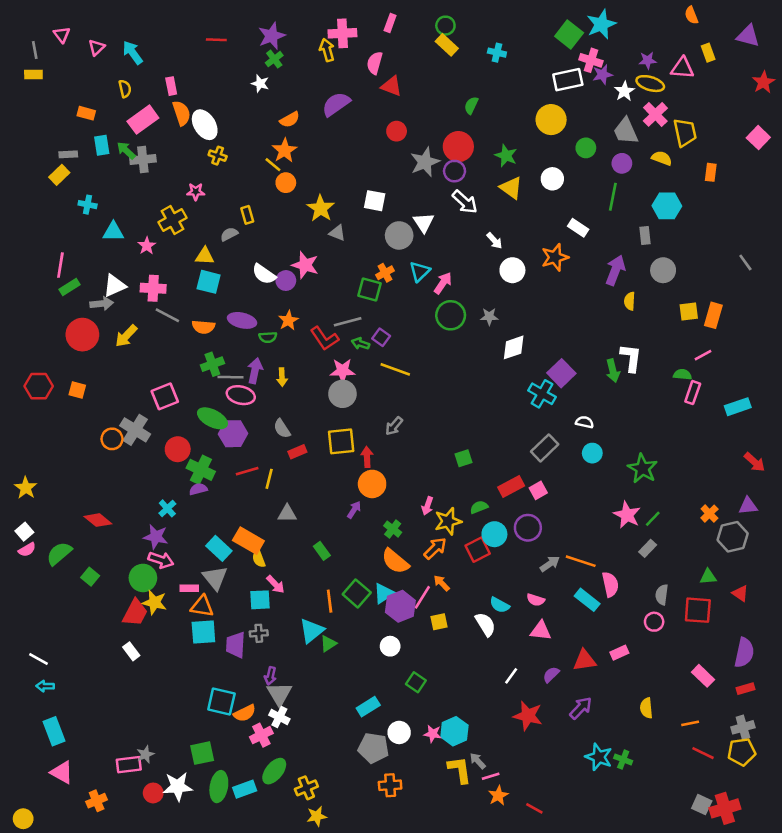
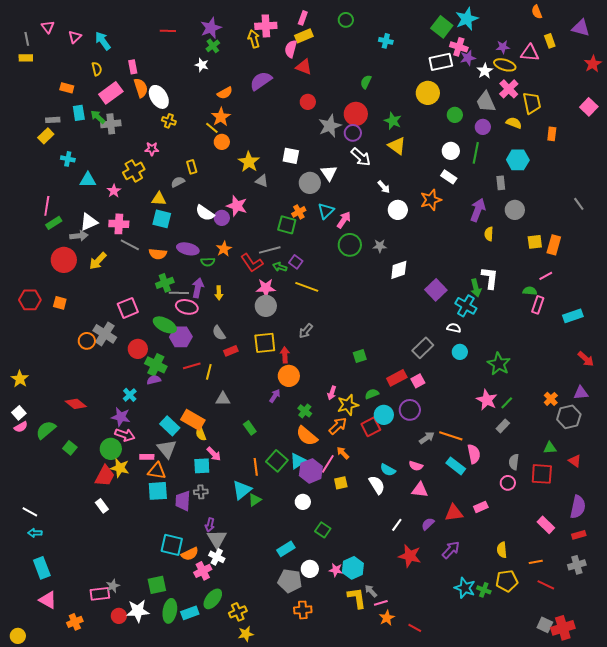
yellow rectangle: (447, 45) -> (304, 36), moved, turned -66
white circle: (552, 179) -> (451, 151), moved
cyan cross: (542, 394) -> (466, 306), moved
yellow pentagon: (742, 752) -> (507, 581), moved

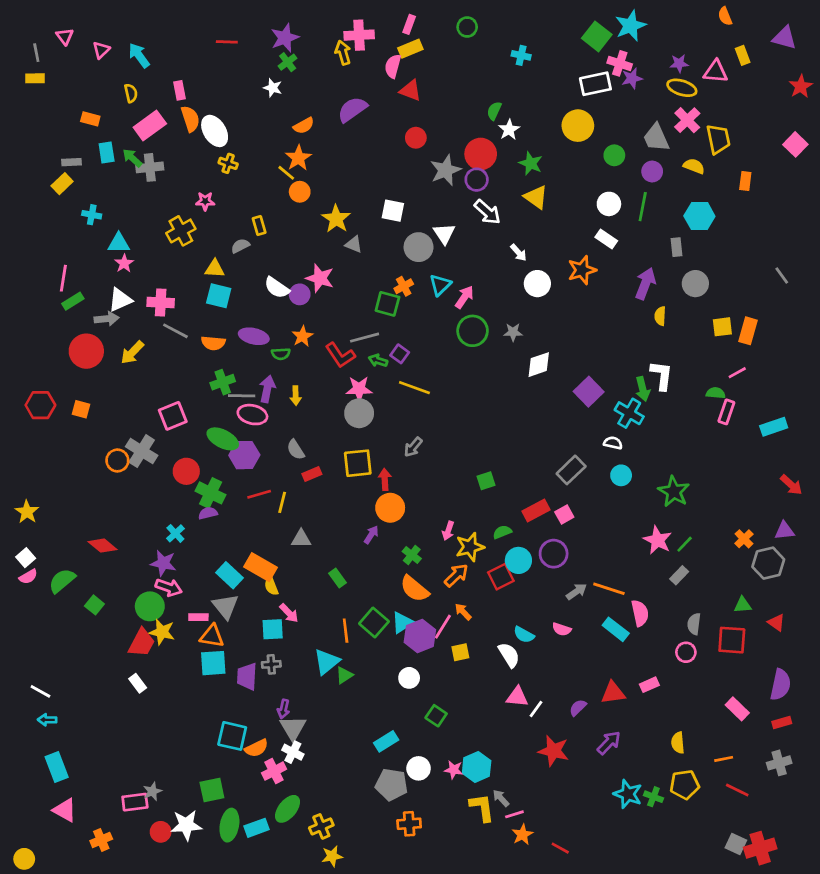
white star: (485, 71) -> (509, 130), moved
pink star: (114, 191) -> (124, 263), moved
pink triangle: (420, 490) -> (517, 697), moved

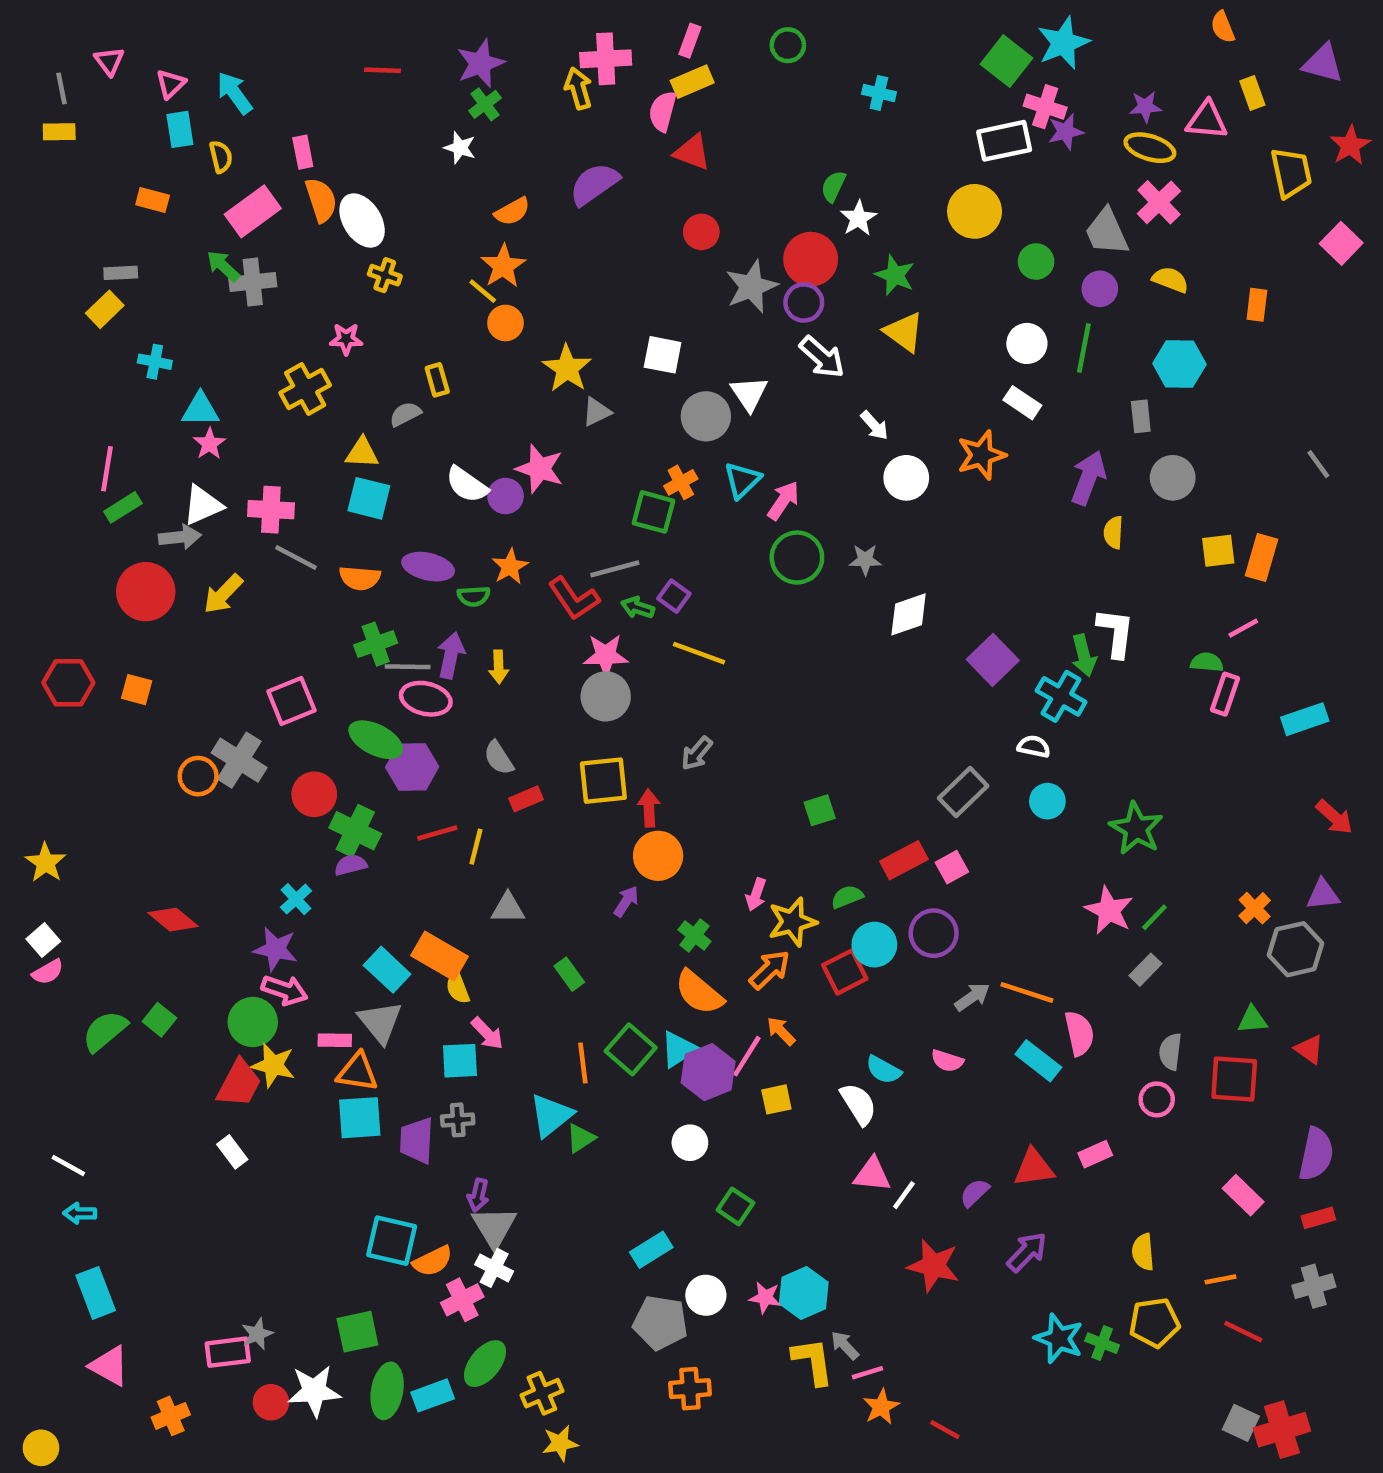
yellow trapezoid: (718, 139) -> (1291, 173), moved
cyan rectangle: (107, 153) -> (180, 129), moved
gray triangle: (354, 244) -> (597, 412), turned -48
green semicircle: (62, 581) -> (105, 1031), moved

